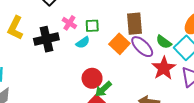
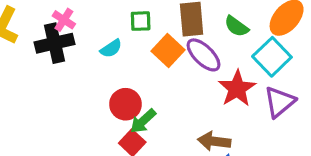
pink cross: (69, 23) -> (64, 20), moved
green square: (92, 26) -> (141, 21), moved
green semicircle: (164, 42) -> (236, 26), moved

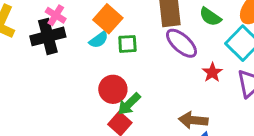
green square: (141, 21) -> (127, 44), moved
orange square: (168, 51) -> (108, 19), moved
red star: (237, 88) -> (212, 72), size x0.6

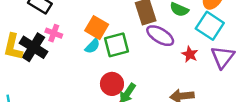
black cross: (48, 36) -> (33, 47), moved, turned -32
green square: (127, 44) -> (116, 45), size x1.5

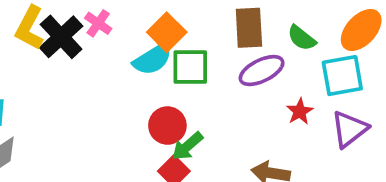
cyan square: (210, 26) -> (342, 76), turned 32
purple ellipse: (160, 36) -> (262, 71), turned -72
cyan semicircle: (92, 46) -> (153, 59), size x1.5

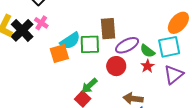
brown rectangle: (249, 28) -> (108, 29), moved
orange square: (167, 32) -> (59, 54), moved, turned 30
green semicircle: (302, 38) -> (147, 51), moved
red circle: (167, 126) -> (116, 66), moved

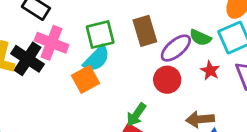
pink cross: (41, 23) -> (52, 43), size x1.6
green square: (90, 44) -> (100, 35), moved
green semicircle: (147, 51) -> (200, 38), moved

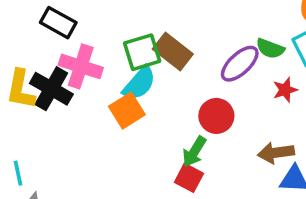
brown rectangle: (145, 31) -> (173, 51), moved, turned -32
red star: (210, 71) -> (285, 90), turned 30
red circle: (167, 80) -> (216, 116), moved

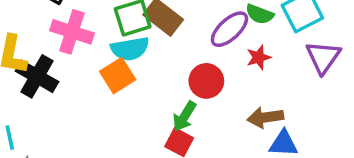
cyan semicircle: (139, 83) -> (130, 49), turned 39
black cross: (51, 89) -> (37, 76), moved
red star: (285, 90) -> (259, 57), moved

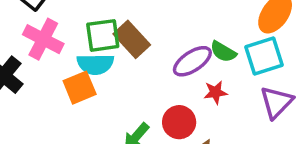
red circle: (206, 81) -> (179, 122), moved

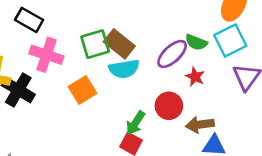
cyan semicircle: (95, 64) -> (124, 69), moved
red star: (215, 92) -> (195, 77), turned -30

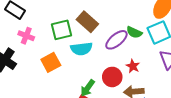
brown rectangle: (119, 44) -> (87, 22), moved
pink cross: (47, 55) -> (26, 36), size x0.7
red star: (195, 77) -> (133, 66), moved

